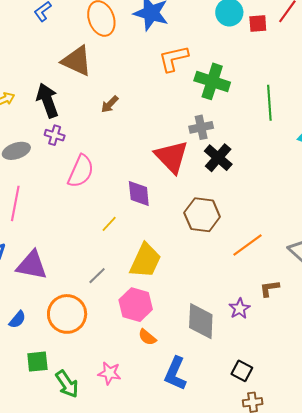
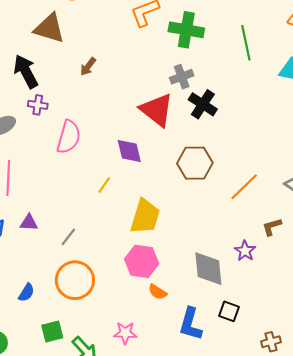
purple triangle: (32, 265) -> (29, 223), moved, size x0.6
gray line: (97, 276) -> (68, 237), moved
black square: (242, 371) -> (229, 311), moved

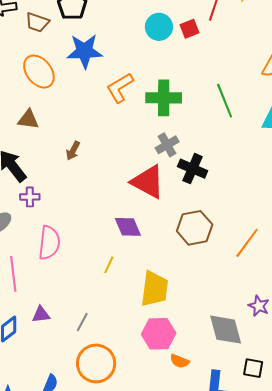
brown triangle: (49, 28) -> (28, 119), size x0.7
pink semicircle: (69, 137) -> (49, 243), moved

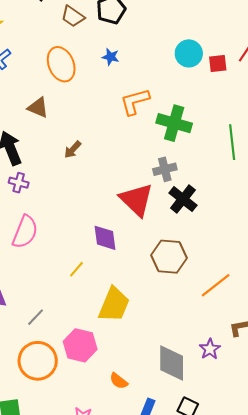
blue star: (85, 51) -> (111, 57), size x0.5
pink hexagon: (159, 334) -> (80, 345), moved

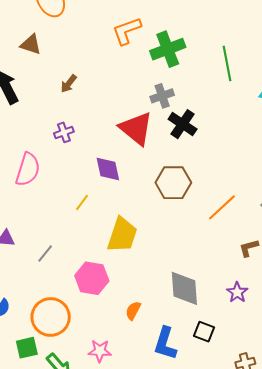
green cross: (174, 123) -> (168, 49), turned -32
purple cross: (19, 183) -> (64, 132), moved, turned -30
purple star: (210, 349) -> (237, 292), moved
orange circle: (38, 361) -> (51, 317), moved
orange semicircle: (119, 381) -> (133, 311), turned 84

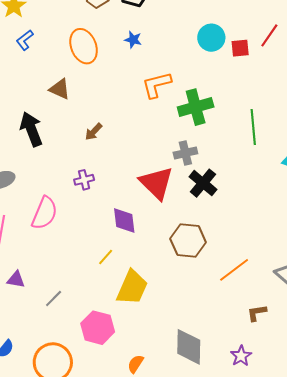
yellow line: (82, 203) -> (106, 257), moved

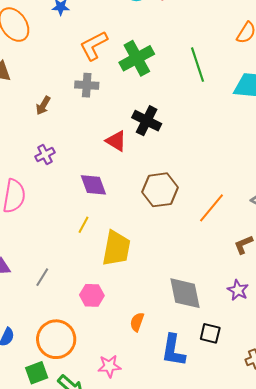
gray cross: (185, 153) -> (87, 85), moved, turned 30
red triangle: (156, 183) -> (116, 141), size x0.6
black cross: (203, 183) -> (147, 121), moved
pink hexagon: (98, 328) -> (92, 295), size x0.7

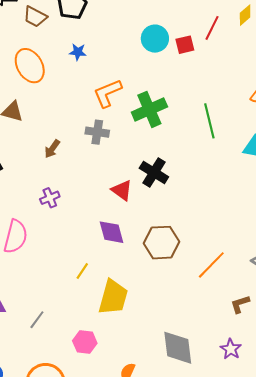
purple diamond: (93, 185) -> (112, 232), moved

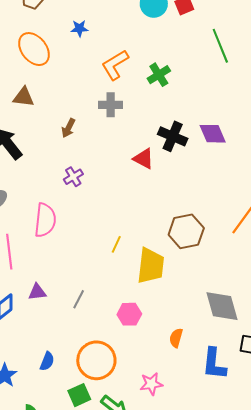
green cross: (149, 109) -> (159, 75), size x0.7
green line: (209, 121) -> (220, 46), moved
purple diamond: (112, 232) -> (213, 134), moved
brown hexagon: (161, 243) -> (186, 231), moved

